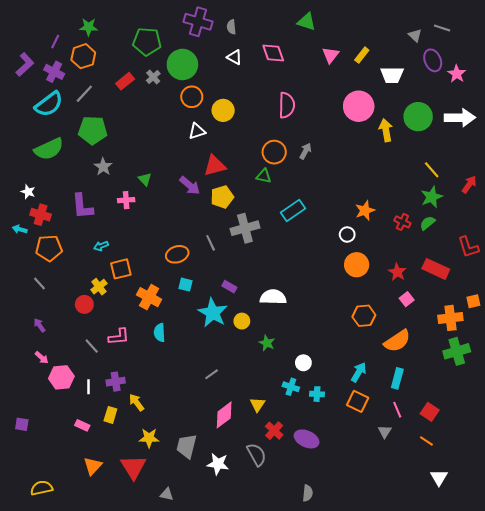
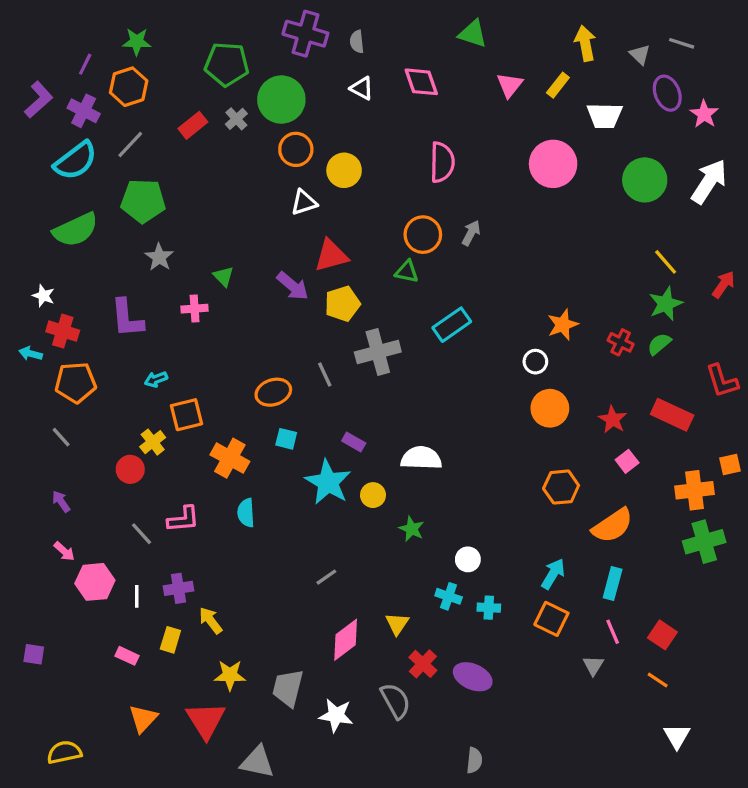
white arrow: (460, 118) -> (709, 182), turned -56
yellow arrow: (386, 130) -> (585, 43), moved
gray triangle: (167, 494) -> (257, 762), size x1.6

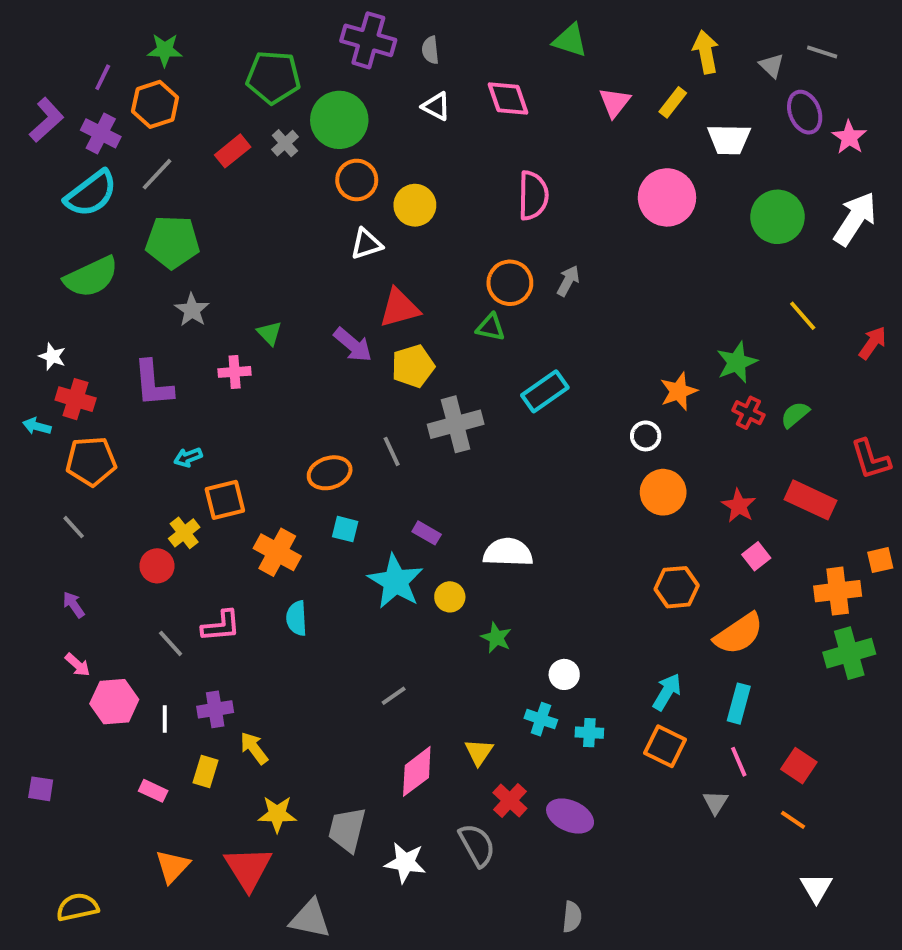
green star: (666, 304) -> (737, 362), moved

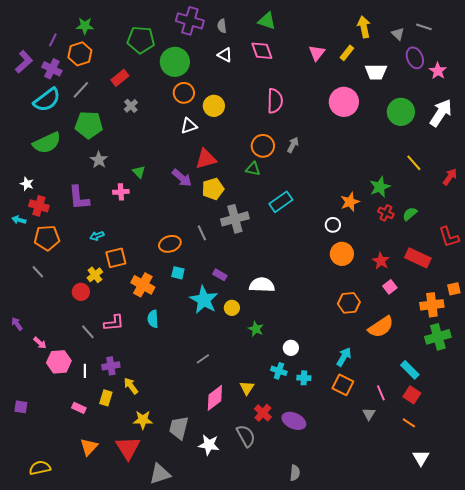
green triangle: (570, 40) -> (267, 21), moved
gray cross: (285, 143) -> (131, 106), moved
purple arrow: (74, 605) -> (17, 324), moved
cyan rectangle: (739, 704) -> (410, 370), moved, turned -60
gray triangle: (310, 919) -> (160, 474), turned -30

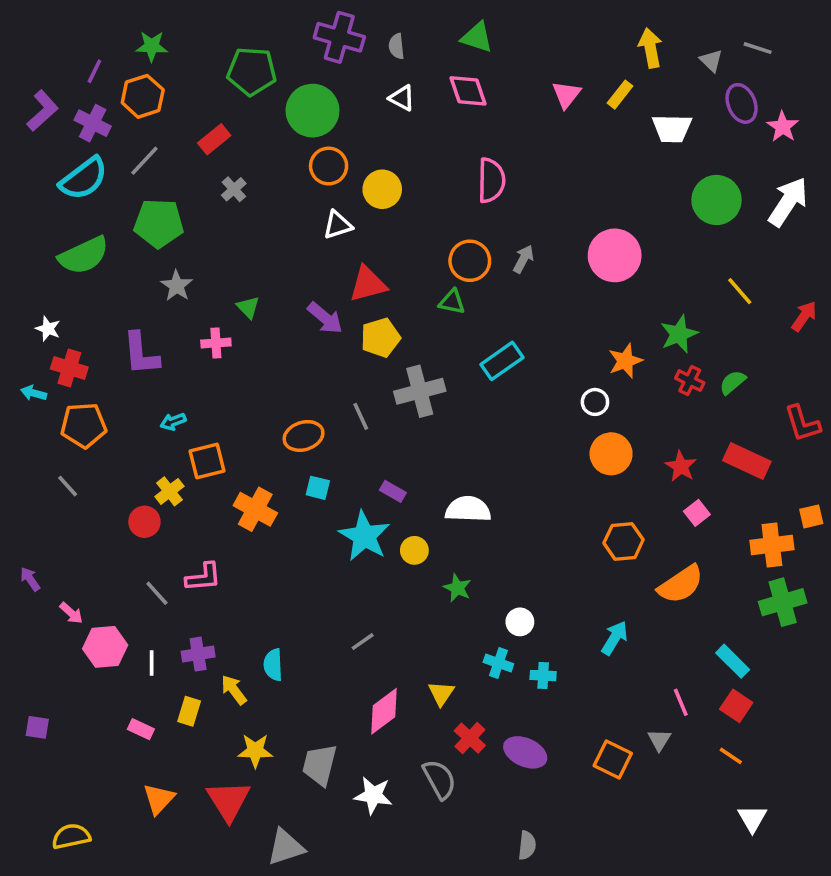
pink circle: (344, 102) -> (615, 255), moved
cyan semicircle: (153, 319) -> (273, 665), moved
orange square: (343, 385) -> (613, 760), moved

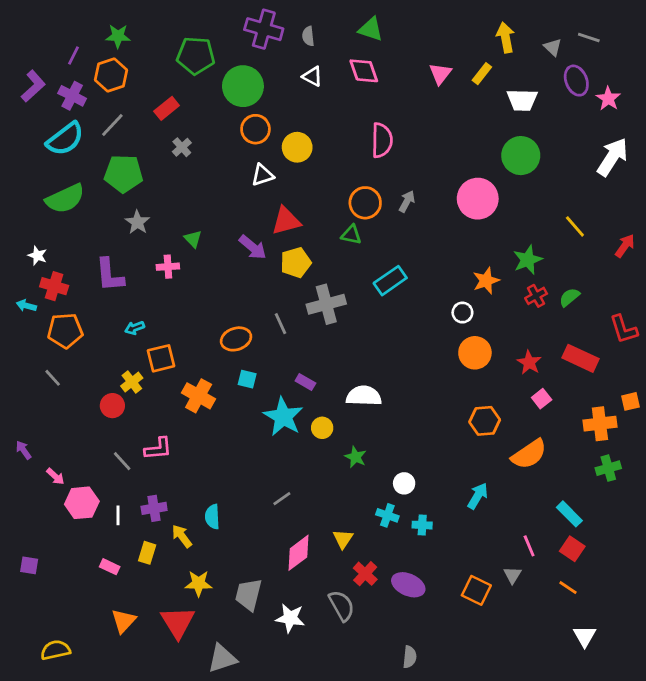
green circle: (717, 200) -> (521, 156), moved
red cross: (690, 381) -> (536, 296), turned 35
green cross: (783, 602) -> (608, 468), size x0.7

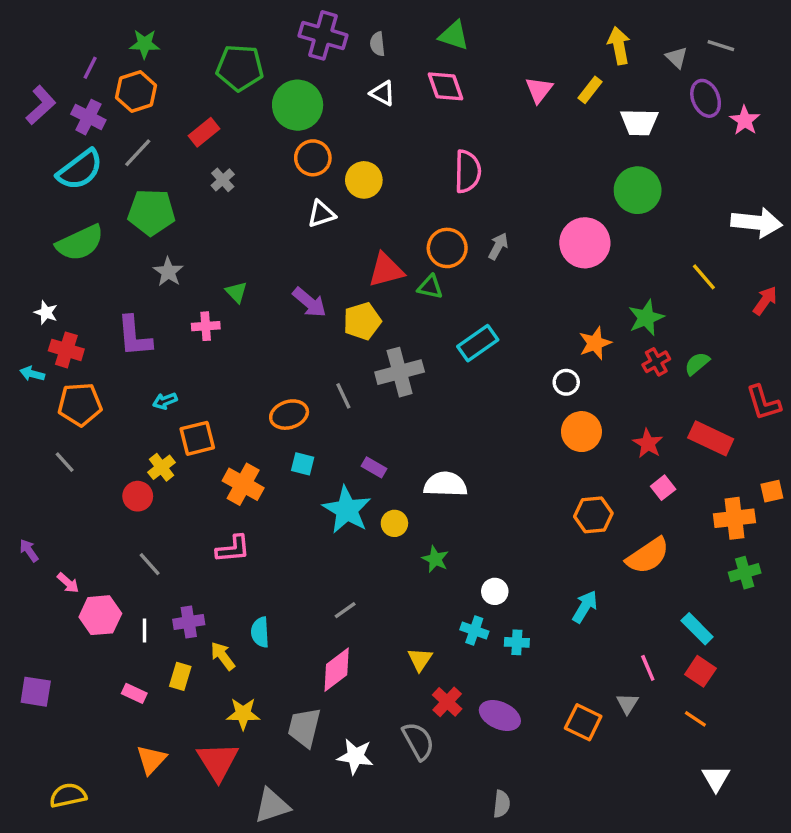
white arrow: (612, 157) -> (757, 222), moved, turned 63
red triangle: (286, 221) -> (386, 270), moved
pink L-shape: (158, 449) -> (233, 549), moved
pink diamond: (299, 553) -> (337, 670), moved
purple square: (29, 565) -> (36, 692), size x1.4

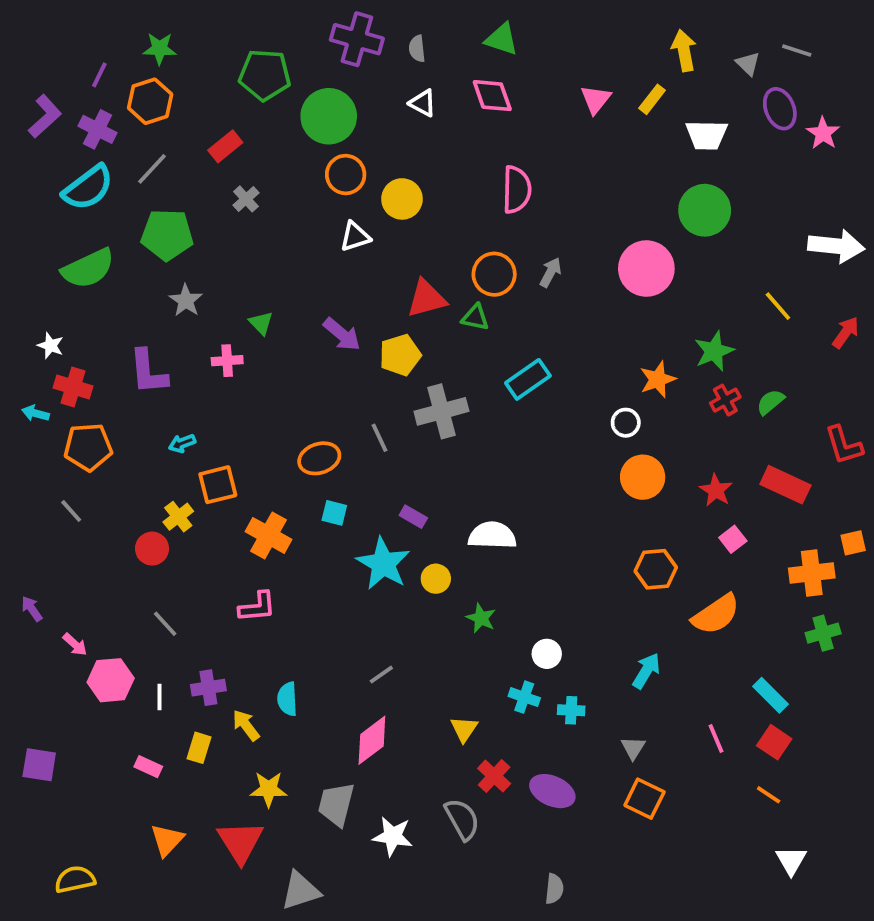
gray triangle: (627, 704) -> (633, 748), moved

